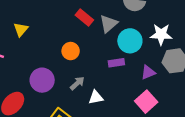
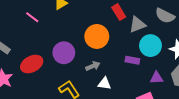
orange circle: (71, 51) -> (97, 36), size x1.5

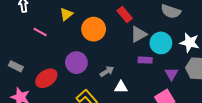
gray triangle: (137, 25) -> (139, 34), moved
orange circle: (97, 36) -> (94, 29), moved
purple triangle: (156, 78) -> (171, 74), turned -48

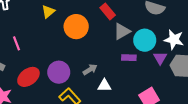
pink line: (40, 32) -> (16, 43), moved, turned 40
purple circle: (76, 63) -> (59, 72), moved
purple triangle: (171, 74) -> (160, 58), moved

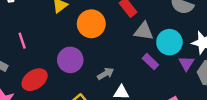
gray triangle: (122, 31) -> (144, 31), turned 36
purple rectangle: (129, 58) -> (150, 62), turned 40
purple circle: (59, 72) -> (70, 60), moved

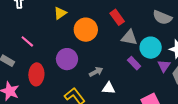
pink line: (22, 41) -> (27, 41), turned -32
red ellipse: (35, 80) -> (36, 74), turned -55

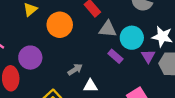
purple circle: (67, 59) -> (30, 58), moved

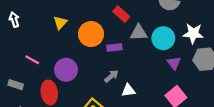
purple rectangle: (115, 56) -> (114, 47), moved, turned -40
purple triangle: (148, 56) -> (174, 63), moved

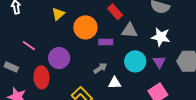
white star: (193, 33) -> (161, 37), moved
cyan circle: (163, 38) -> (135, 61), moved

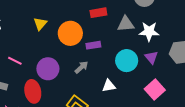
red rectangle: (115, 12) -> (98, 13), turned -49
gray triangle: (130, 31) -> (126, 24), moved
gray arrow: (100, 68) -> (81, 67), moved

